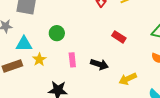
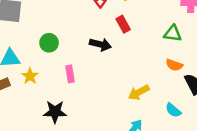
red rectangle: (119, 37) -> (123, 24), moved, turned 32
black arrow: (99, 64) -> (100, 44), moved

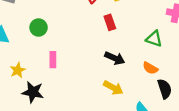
black arrow: (100, 44) -> (115, 58), moved
yellow star: (30, 76) -> (18, 70), moved
yellow arrow: (139, 92) -> (113, 88), turned -132

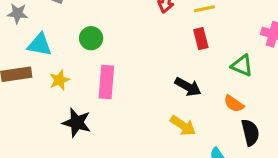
red rectangle: (110, 22) -> (201, 39), moved
pink rectangle: (53, 60) -> (106, 82), size x1.5
yellow star: (18, 70) -> (60, 80), moved

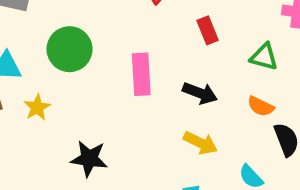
green circle: (91, 38) -> (70, 49), size x1.5
pink rectangle: (106, 82) -> (141, 74), moved
black star: (77, 123) -> (89, 159), moved

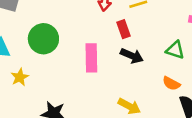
red rectangle: (208, 30) -> (123, 29), moved
black arrow: (200, 93) -> (132, 56), moved

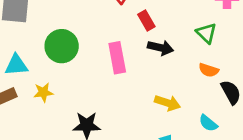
green triangle: (175, 50) -> (206, 33), turned 36
yellow star: (20, 77) -> (43, 92), turned 30

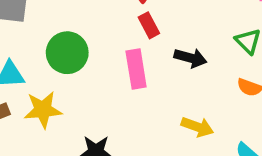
red rectangle: (146, 20) -> (149, 25), moved
yellow star: (43, 92) -> (43, 110), size x1.5

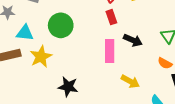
pink rectangle: (136, 69) -> (110, 51), moved
yellow star: (43, 110) -> (41, 57), turned -30

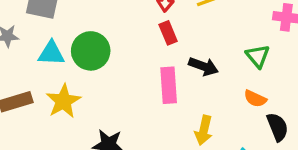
cyan triangle: (25, 33) -> (51, 53), moved
yellow arrow: (130, 81) -> (204, 130), turned 78

